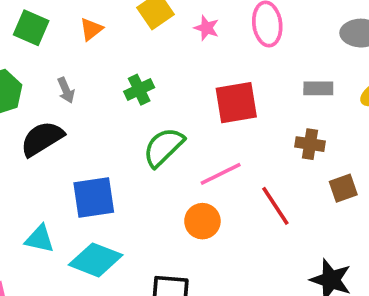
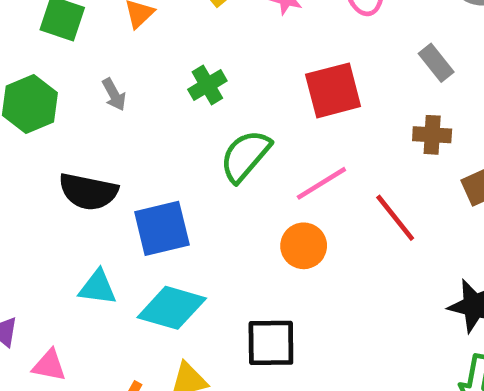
gray rectangle: (318, 88) -> (436, 63), turned 56
black semicircle: (42, 139) -> (88, 192), moved, turned -132

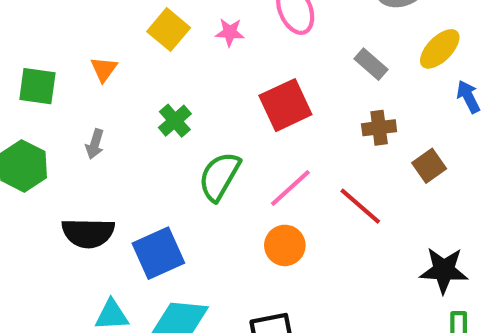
gray arrow: (114, 94) -> (95, 144), turned 56

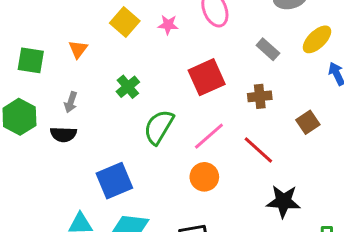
brown cross: (379, 128) -> (260, 96), moved
black semicircle: (88, 233) -> (63, 134), moved, size x0.7
black star: (444, 270) -> (283, 201), moved

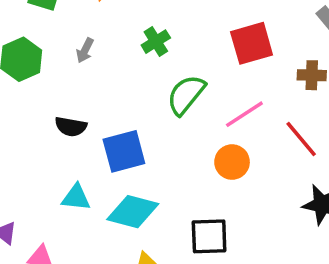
black semicircle: (63, 134) -> (71, 127), moved

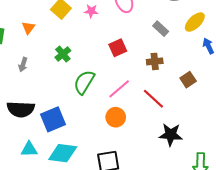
red square: (252, 43) -> (118, 48), size x0.7
black semicircle: (71, 127) -> (21, 109), size x1.5

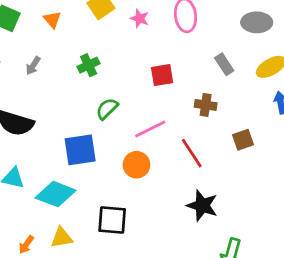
orange triangle: (28, 28) -> (52, 19), turned -32
green semicircle: (84, 82) -> (107, 109), size x0.7
blue square: (53, 119) -> (80, 150), moved

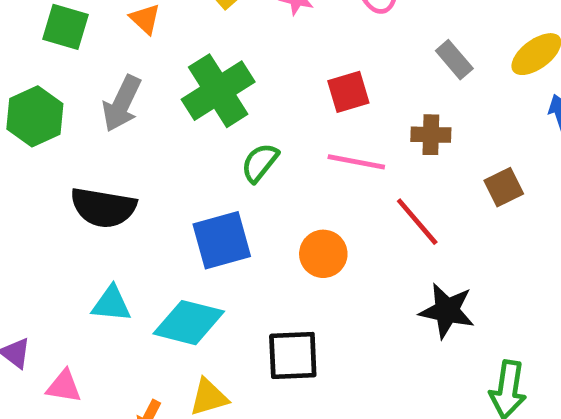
green cross: (89, 65) -> (218, 91), size x1.8
gray arrow: (33, 66) -> (122, 104), size x1.6
pink line: (150, 129) -> (356, 162), moved, turned 44

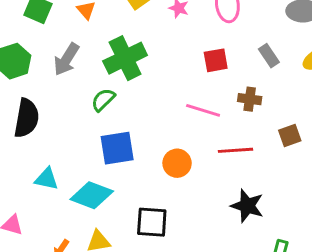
red square: (348, 92) -> (216, 60), moved
green semicircle: (260, 163) -> (103, 100), moved
black semicircle: (103, 207) -> (27, 118), moved, turned -96
red line: (417, 222) -> (235, 150), turned -60

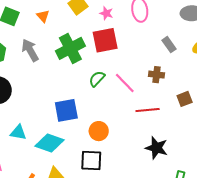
gray arrow: (66, 59) -> (30, 50), turned 120
red square: (216, 60) -> (105, 40), moved, size x1.5
green semicircle: (103, 100) -> (97, 79), moved
pink line: (203, 110) -> (125, 83), turned 30
orange circle: (177, 163) -> (99, 131), moved

